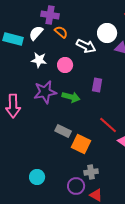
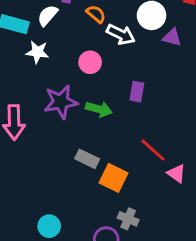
orange semicircle: (61, 32) -> (96, 14), moved
white star: (39, 60) -> (37, 52), moved
gray cross: (91, 172) -> (128, 219), turned 32

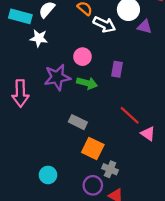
pink circle: (90, 62) -> (82, 57), moved
orange square: (113, 178) -> (93, 149), moved

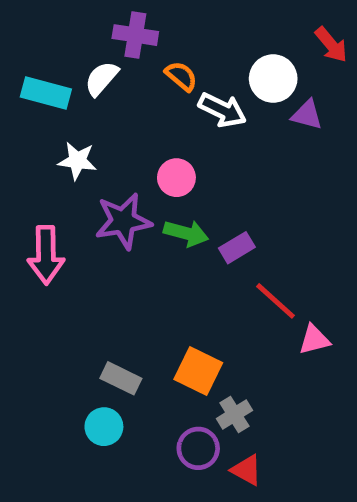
white star: (39, 38) -> (77, 161), moved
purple rectangle: (117, 69) -> (237, 248), moved, turned 49
gray rectangle: (78, 122) -> (121, 378), moved
pink triangle: (148, 134) -> (314, 340), turned -49
gray cross: (110, 169) -> (234, 415), turned 35

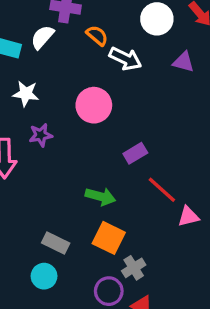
white circle: (273, 79) -> (157, 19), moved
pink circle: (176, 178) -> (94, 105), size x1.4
purple star: (123, 221) -> (41, 135), moved, size x0.6
green arrow: (186, 233) -> (100, 196), moved

